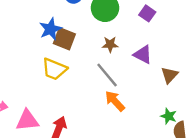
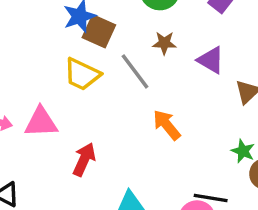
gray line: (107, 75) -> (135, 71), moved
pink triangle: (27, 120) -> (41, 122), moved

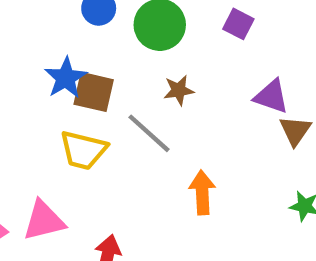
purple triangle: (211, 60) -> (271, 96), moved
orange arrow: (167, 125) -> (202, 192), turned 48

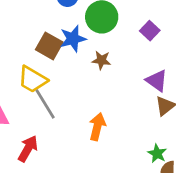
blue star: (66, 78) -> (73, 39), moved
gray line: (149, 133) -> (45, 104), moved

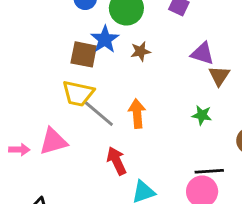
orange arrow: (97, 127) -> (137, 114), moved
red arrow: (28, 149) -> (117, 161), moved, turned -36
green star: (157, 153) -> (202, 115), moved

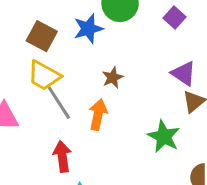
brown star: (141, 51) -> (113, 78), moved, turned -30
brown square: (84, 54) -> (42, 36), moved
green star: (202, 115) -> (164, 136), size x1.5

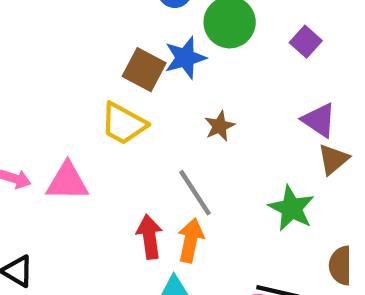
brown square: (42, 36) -> (144, 70), moved
gray line: (59, 103) -> (195, 193), moved
orange arrow: (98, 115) -> (191, 240), moved

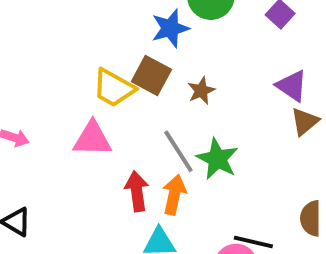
brown square: (144, 70) -> (151, 75), moved
pink triangle: (67, 182) -> (92, 139), moved
green star: (291, 208) -> (217, 159), moved

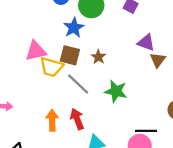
pink triangle: (92, 139) -> (36, 51), moved
gray line: (178, 151) -> (78, 84), moved
orange arrow: (174, 195) -> (52, 120), moved

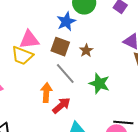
yellow trapezoid: (51, 67) -> (22, 56), moved
red arrow: (77, 119) -> (61, 106), turned 66
orange arrow: (52, 120) -> (46, 93), moved

